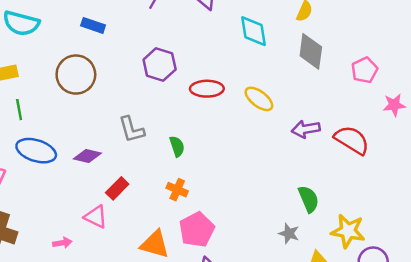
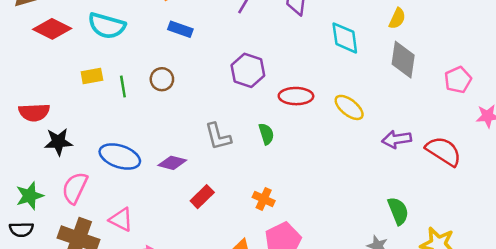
brown circle: (76, 75) -> (162, 79), size x0.6
green line: (19, 110) -> (123, 86), moved
green semicircle: (177, 146) -> (266, 134), moved
pink triangle: (96, 217) -> (121, 220), moved

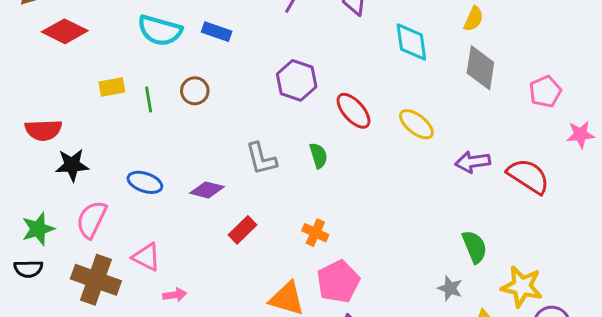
cyan semicircle: (107, 26) -> (160, 30), moved
red ellipse: (296, 96) -> (354, 111), turned 48
blue ellipse: (120, 156) -> (145, 182), size x0.7

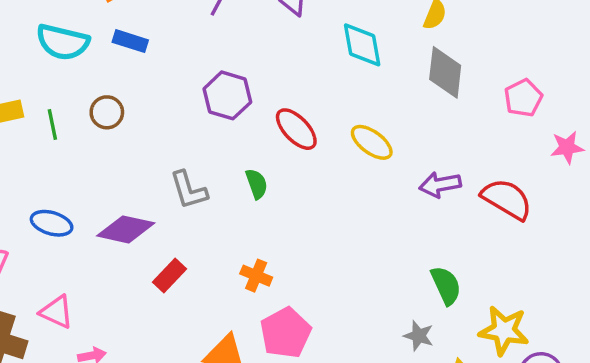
purple diamond: (207, 190) -> (126, 229), size x1.4

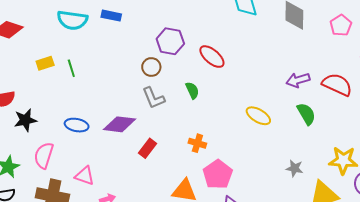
brown circle: (107, 112) -> (151, 67), moved
yellow ellipse: (372, 142) -> (258, 116), moved
green semicircle: (446, 285) -> (306, 114), moved

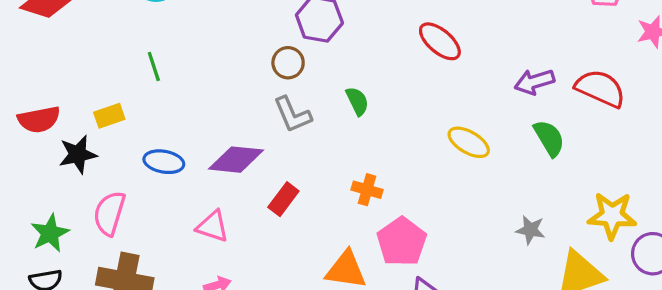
red ellipse: (212, 57) -> (440, 41), moved
yellow rectangle: (45, 63) -> (109, 116), moved
pink triangle: (85, 176) -> (213, 226), moved

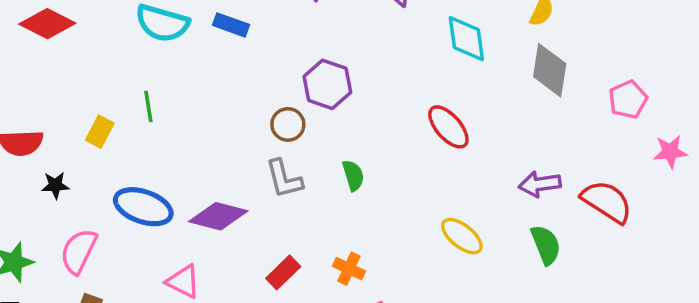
yellow rectangle: (109, 116) -> (100, 132), moved, turned -52
black star: (78, 154) -> (55, 185), size x0.7
blue ellipse: (164, 162) -> (143, 207), size x1.4
red rectangle: (283, 199) -> (283, 272), moved

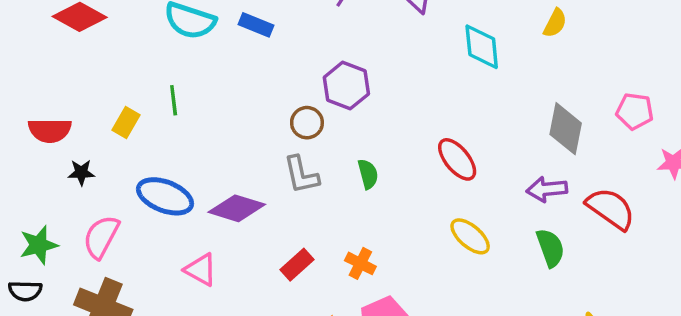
gray diamond: (550, 70) -> (566, 129), moved
pink pentagon: (628, 100) -> (635, 111), turned 30
red ellipse: (448, 127) -> (457, 159), moved

